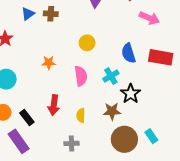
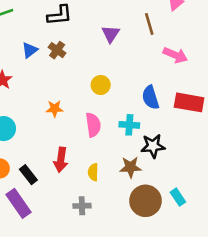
brown cross: (51, 14) -> (57, 50), turned 32
cyan cross: (111, 76) -> (129, 125), turned 35
black star: (131, 94) -> (153, 146), turned 30

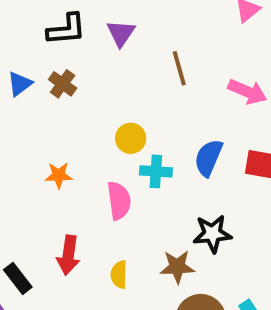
brown line: (149, 24) -> (179, 68), moved
purple triangle: (111, 34) -> (121, 33), moved
blue semicircle: (150, 97) -> (208, 158), turned 40
cyan cross: (129, 125) -> (156, 171), moved

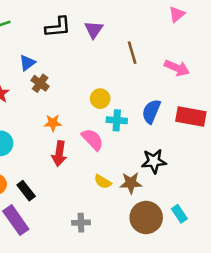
brown cross: (63, 84) -> (40, 83), moved
pink semicircle: (119, 201) -> (92, 140), turned -35
red arrow: (68, 255) -> (59, 154), moved
yellow semicircle: (119, 275) -> (103, 182), moved, turned -60

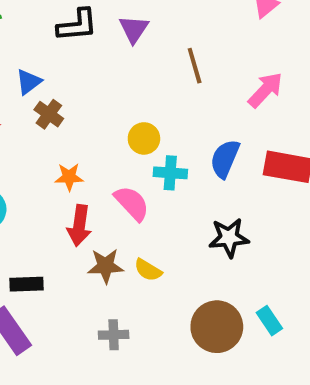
pink arrow: (177, 68) -> (265, 90), turned -70
brown star: (131, 183) -> (105, 266), moved
black rectangle: (26, 191) -> (27, 284), turned -54

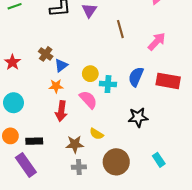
blue triangle: (29, 82) -> (61, 65), moved
yellow circle: (144, 138) -> (90, 74), moved
brown star: (105, 266) -> (75, 144), moved
brown circle: (217, 327) -> (116, 162), moved

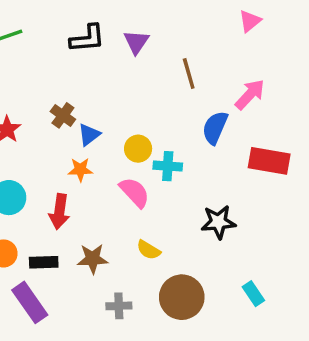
blue semicircle: (136, 77) -> (215, 128), moved
red arrow: (61, 111) -> (59, 212), moved
brown star: (75, 144) -> (93, 259), moved

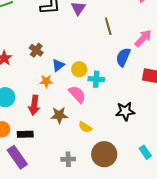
blue triangle: (89, 135) -> (58, 65), moved
brown star: (93, 259) -> (59, 115), moved

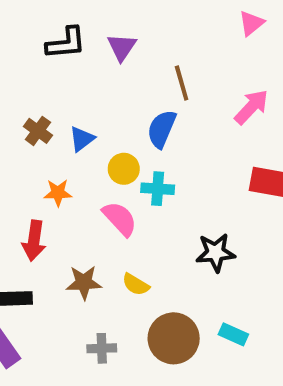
blue semicircle: (123, 57) -> (162, 129), moved
blue triangle: (58, 65) -> (82, 139), moved
brown star: (59, 115) -> (84, 282), moved
cyan rectangle: (145, 152) -> (233, 334), moved, turned -32

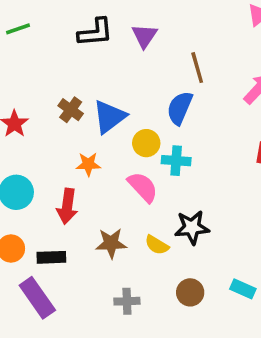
blue triangle: (82, 139) -> (109, 117), size x1.5
black star: (215, 253) -> (192, 227), moved
brown circle: (174, 338) -> (190, 292), size x0.6

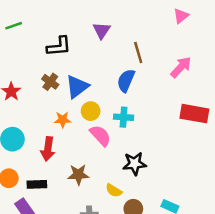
black L-shape: (95, 32) -> (59, 46), moved
yellow circle: (146, 143) -> (91, 111), moved
yellow semicircle: (157, 245) -> (114, 190), moved

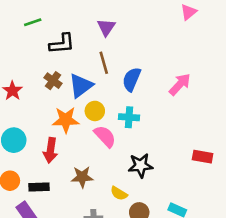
green line: (14, 26) -> (33, 22), moved
brown line: (138, 52) -> (104, 63), moved
pink arrow: (181, 67) -> (180, 84), moved
red rectangle: (194, 114) -> (203, 157), moved, size x0.7
orange star: (62, 120) -> (66, 120), size x1.5

